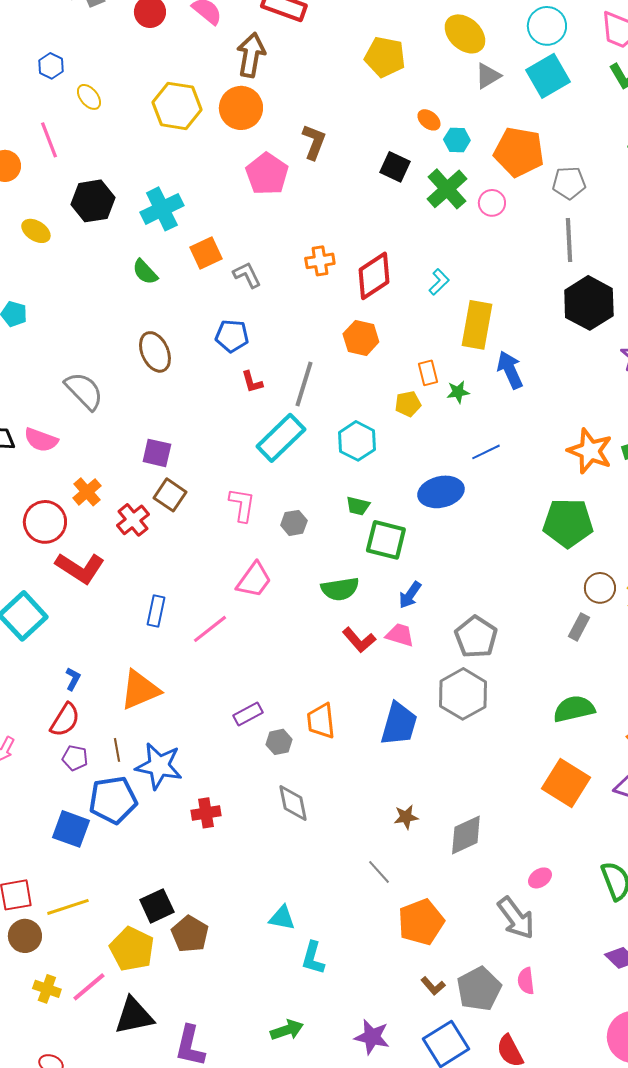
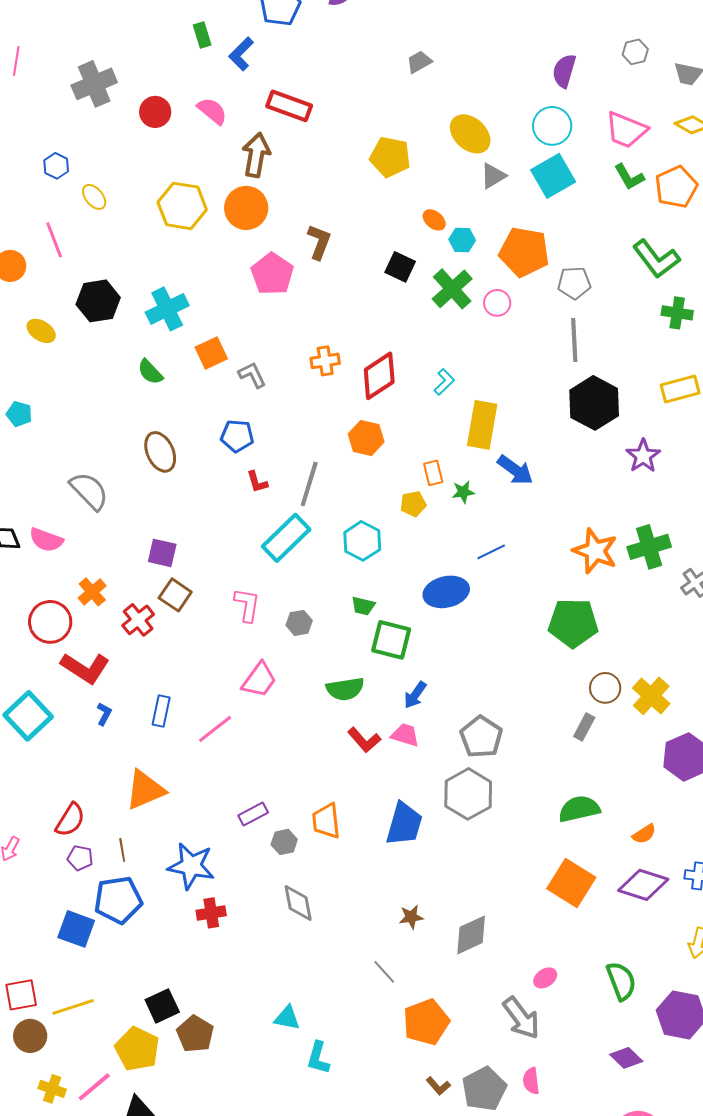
blue arrow: (510, 370) -> (515, 470), turned 150
blue L-shape: (73, 679) -> (104, 714), moved
blue star: (159, 766) -> (191, 866), moved

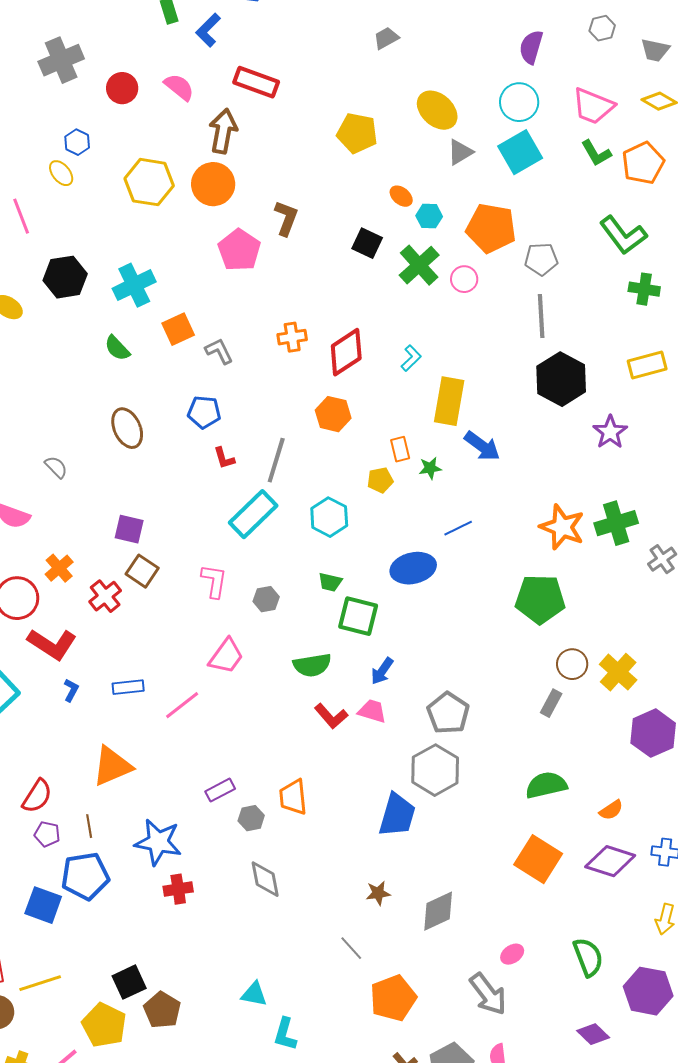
blue hexagon: (56, 166) -> (77, 142), moved
gray semicircle: (89, 491) -> (56, 467), size x0.6
blue rectangle: (161, 711) -> (128, 687), turned 72
blue trapezoid: (404, 824) -> (397, 815), moved

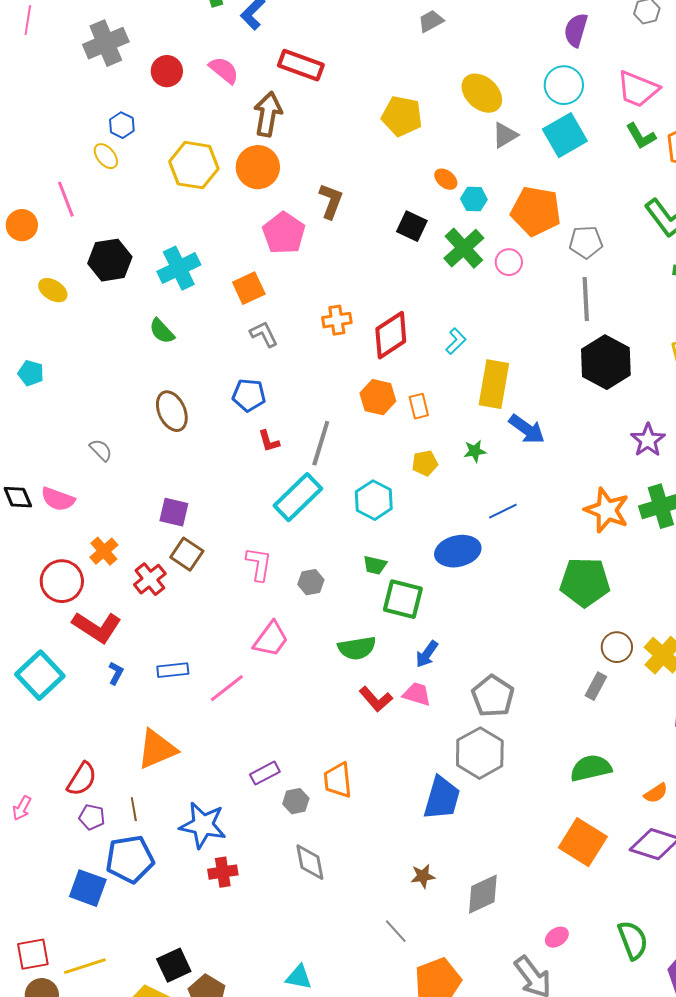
orange square: (178, 329) -> (249, 288), moved
purple star: (610, 432) -> (648, 440), moved
orange rectangle: (400, 449) -> (419, 406), moved

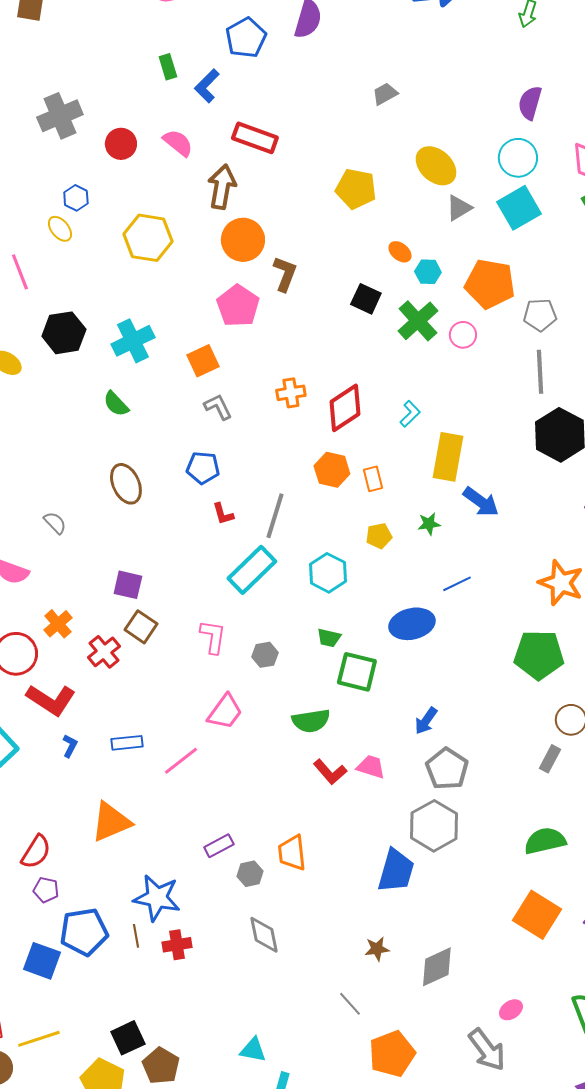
orange circle: (258, 167) -> (243, 240), moved
blue arrow: (427, 654) -> (426, 721), moved
brown line: (134, 809) -> (136, 936), moved

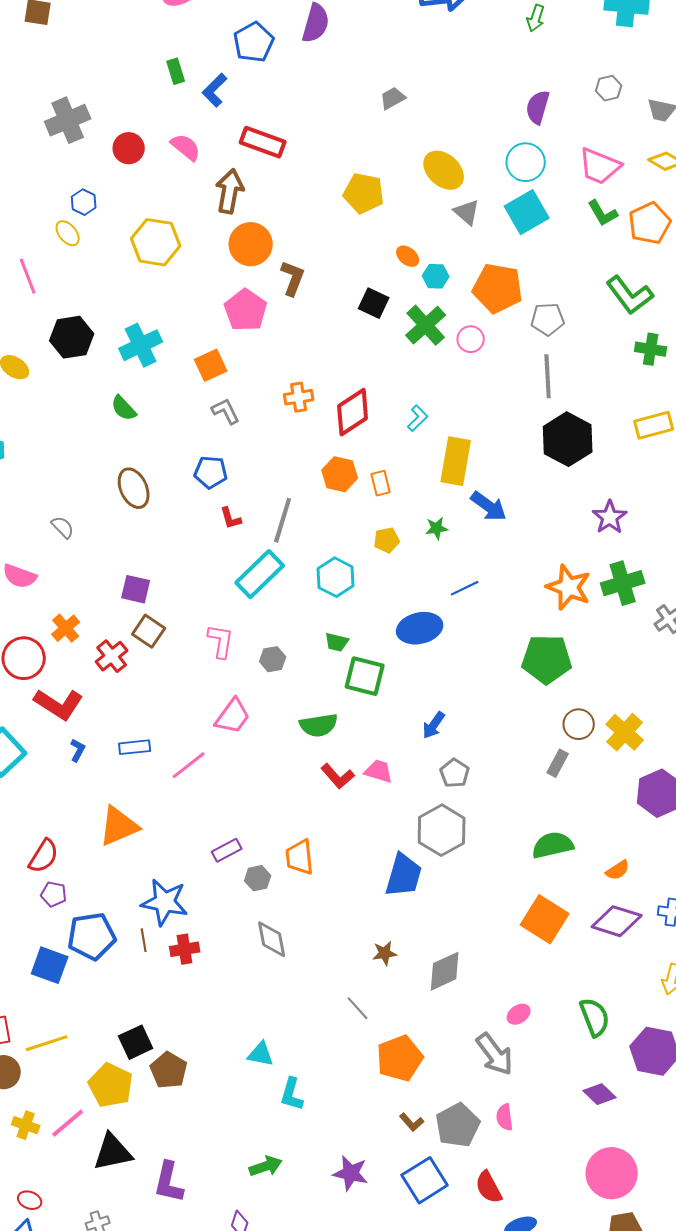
gray triangle: (459, 208) -> (467, 212), turned -48
gray pentagon: (447, 769) -> (455, 773), size x0.7

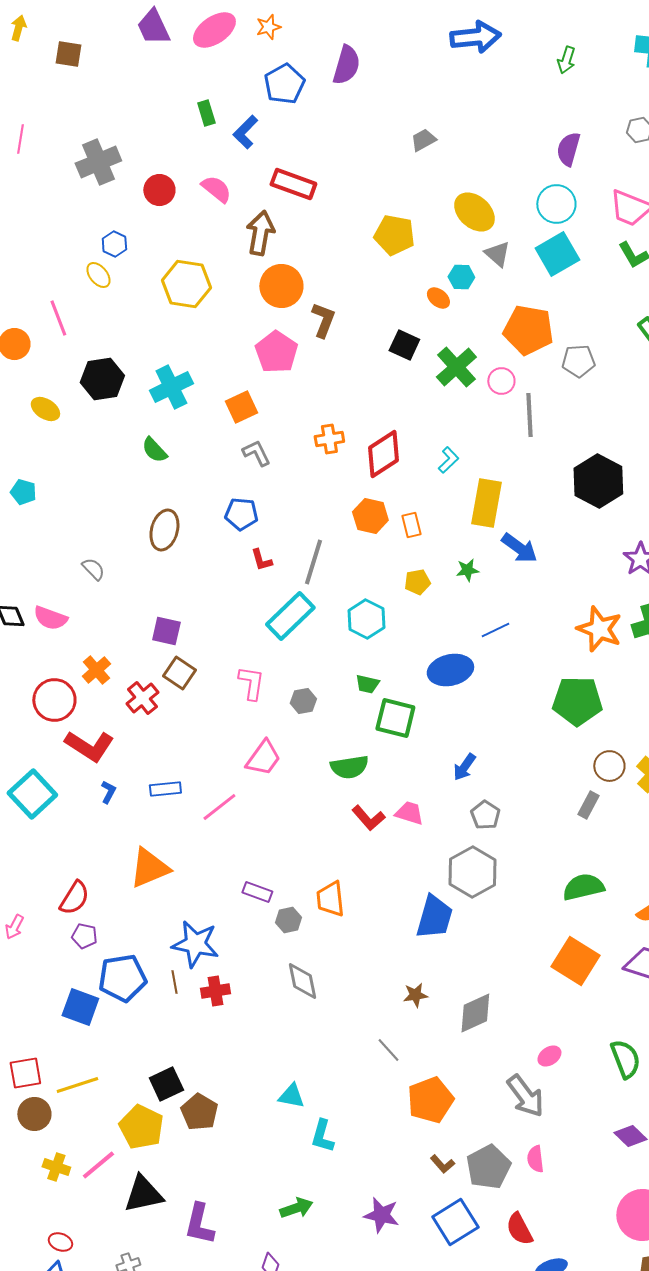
cyan hexagon: (436, 276) -> (461, 277), moved
gray line: (548, 376) -> (529, 415), moved
brown ellipse: (134, 488) -> (164, 530), turned 39
purple rectangle: (227, 850) -> (257, 892), turned 48

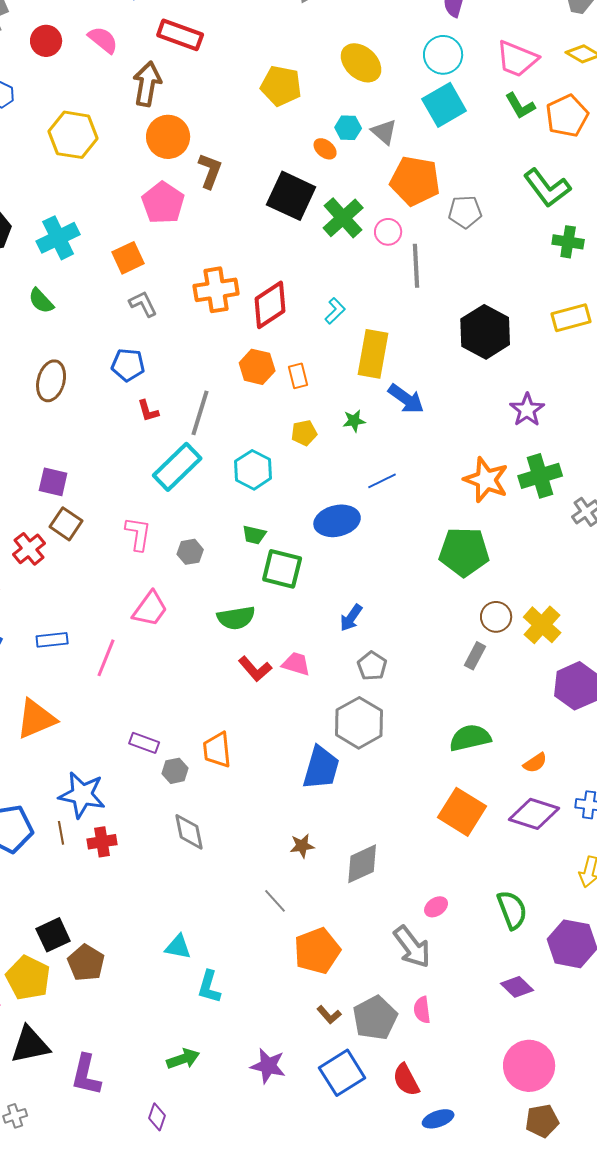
gray triangle: (497, 254) -> (384, 132), moved
black square: (404, 345) -> (291, 196), size x1.6
orange cross: (329, 439) -> (216, 290), size x1.5
pink line: (219, 807) -> (106, 658), turned -30

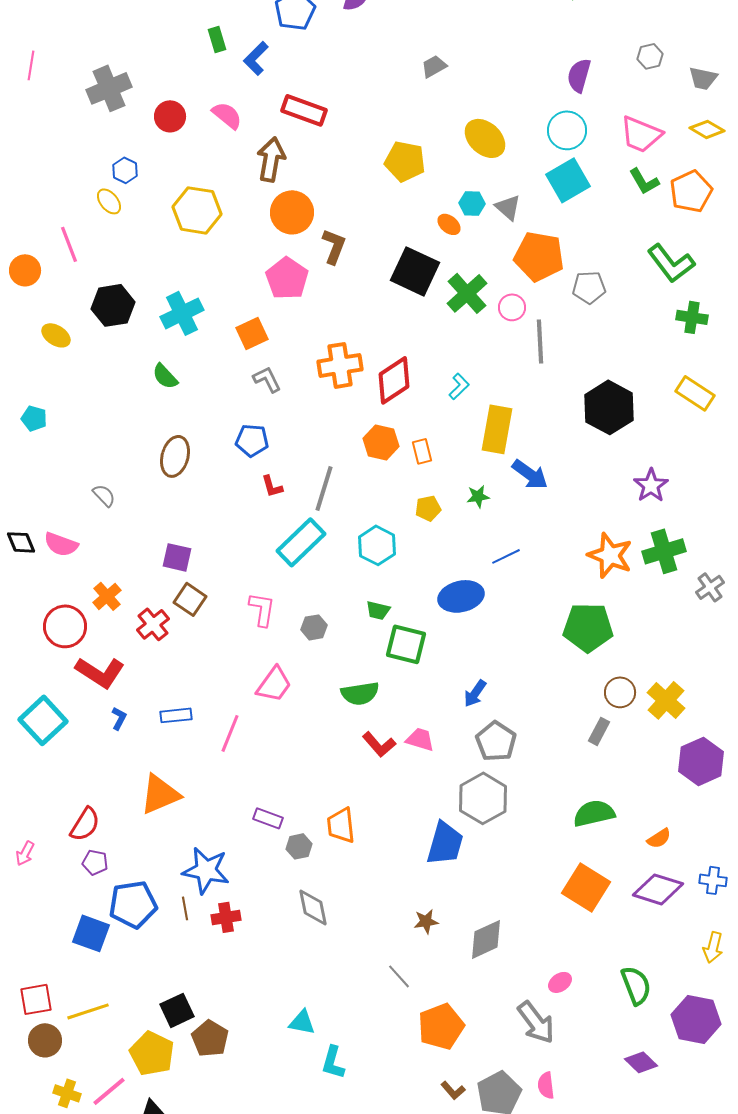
yellow rectangle: (571, 318) -> (695, 393), turned 48
gray pentagon: (372, 666) -> (496, 741), size x1.4

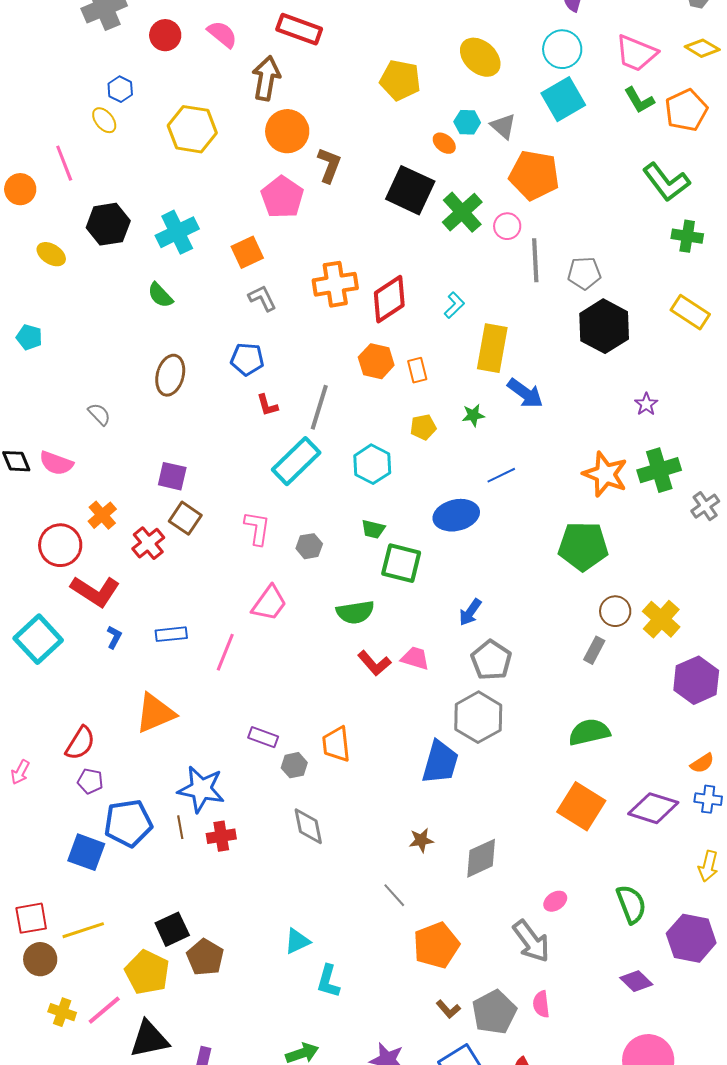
gray pentagon: (589, 287) -> (584, 273), moved
purple star: (651, 485) -> (646, 404), size x0.7
orange semicircle: (659, 838) -> (702, 763), moved
cyan triangle: (302, 1022) -> (297, 941), turned -36

